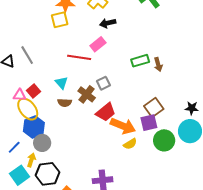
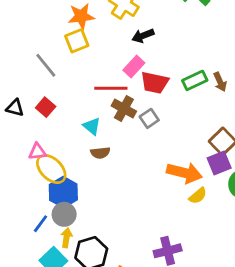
gray line: (27, 55) -> (46, 65), moved
red square: (33, 91) -> (46, 107), moved
brown cross: (87, 94) -> (124, 109), moved
red trapezoid: (106, 112) -> (155, 83), moved, turned 60
gray circle: (42, 143) -> (64, 214), moved

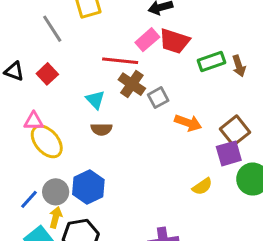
red trapezoid: (155, 83) -> (174, 41), moved
orange arrow: (184, 173) -> (188, 123), moved, size x0.7
blue hexagon: (63, 192) -> (88, 187), moved

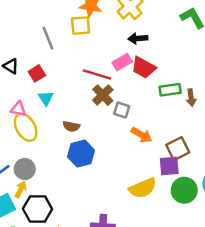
gray square: (158, 98) -> (122, 110), turned 35
cyan triangle: (95, 100) -> (46, 98), moved
yellow semicircle: (202, 186) -> (143, 188), size x1.6
blue hexagon: (88, 187) -> (81, 154), moved

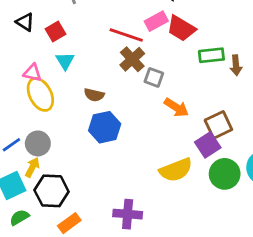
purple square: (169, 166) -> (208, 145), turned -30

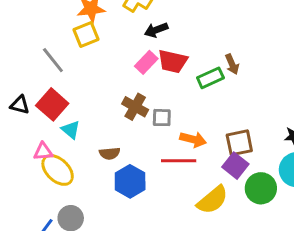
red square: (56, 32) -> (52, 104), size x1.5
red line: (126, 35) -> (179, 161), moved
brown arrow: (236, 65) -> (232, 64), moved
brown square: (218, 125) -> (239, 143), turned 32

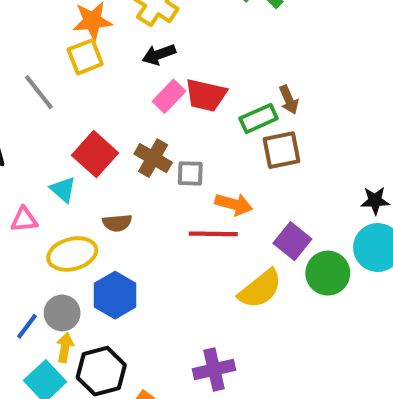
black arrow: (156, 30) -> (159, 55), moved
red square: (52, 104) -> (95, 154), moved
brown square: (239, 143) -> (282, 150), moved
yellow ellipse: (58, 170) -> (72, 254), moved, turned -60
blue hexagon: (130, 181) -> (115, 295), moved

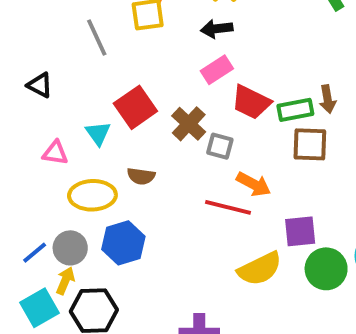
red trapezoid: (206, 95) -> (251, 102), moved
purple square: (292, 241) -> (300, 231), turned 32

